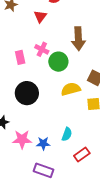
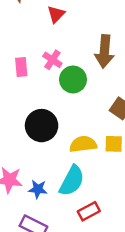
yellow semicircle: (71, 89) -> (83, 144), moved
black circle: (27, 93) -> (42, 126), moved
cyan semicircle: (67, 134) -> (72, 181), size x1.6

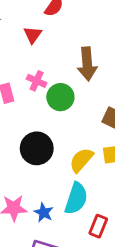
yellow semicircle: (83, 144) -> (81, 160), turned -32
blue star: (38, 189) -> (44, 212), turned 30
red rectangle: (89, 211) -> (98, 226), turned -30

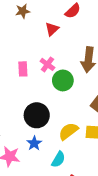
cyan semicircle: (76, 198) -> (58, 159), size x0.7
blue star: (44, 212) -> (34, 143), moved

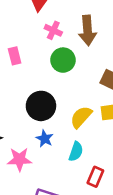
pink cross: (47, 64) -> (53, 30), moved

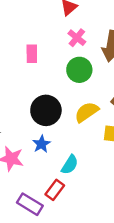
yellow semicircle: (81, 117) -> (87, 112), moved
red rectangle: (95, 177) -> (55, 190), moved

